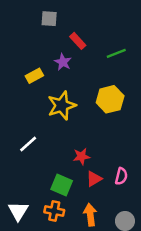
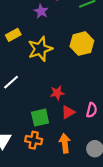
yellow rectangle: (34, 76) -> (13, 35), moved
green square: (62, 185) -> (40, 118), turned -36

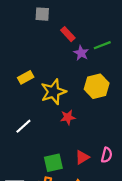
purple star: (41, 11) -> (81, 53), moved
red star: (57, 93) -> (68, 117), moved

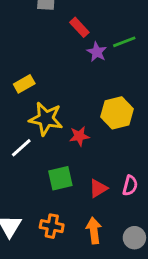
yellow hexagon: (97, 86) -> (117, 113), moved
yellow star: (53, 92) -> (46, 119), moved, turned 30
green square: (53, 163) -> (60, 178), moved

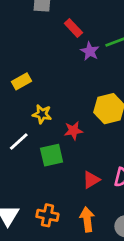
yellow star: (46, 119) -> (42, 114), size x0.6
green square: (60, 178) -> (52, 155), moved

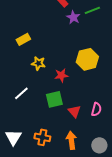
white line: (19, 141) -> (21, 93), moved
green square: (52, 155) -> (54, 99), moved
red triangle: (91, 180) -> (74, 111), turned -40

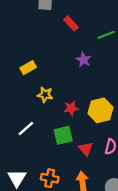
purple star: (73, 17) -> (83, 60), moved
yellow hexagon: (87, 59) -> (100, 110), moved

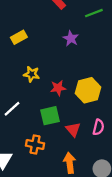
yellow rectangle: (28, 68) -> (19, 37), moved
orange cross: (50, 178) -> (35, 144), moved

